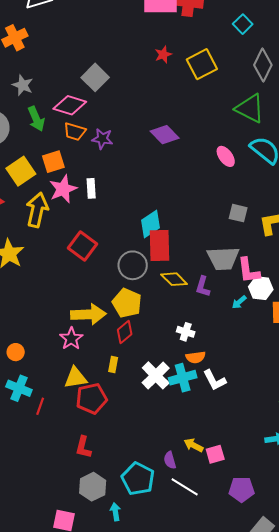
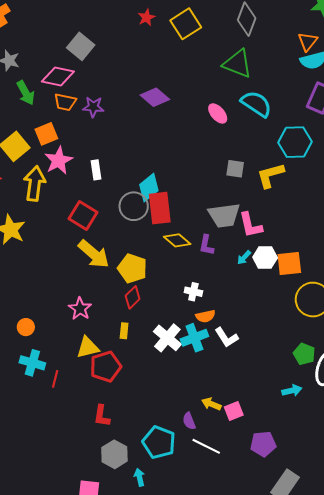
white rectangle: (91, 188) -> (96, 170), moved
gray circle: (133, 265) -> (134, 206), moved
white hexagon: (261, 288) -> (265, 258), moved
yellow arrow: (88, 314) -> (94, 254), moved, turned 48

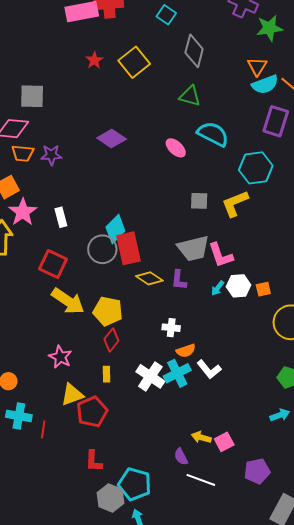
gray square: (81, 46) -> (32, 96), turned -32
green triangle: (238, 64) -> (190, 96), size x0.7
orange square: (289, 264) -> (263, 289), size x0.6
cyan pentagon: (159, 442) -> (135, 484), moved

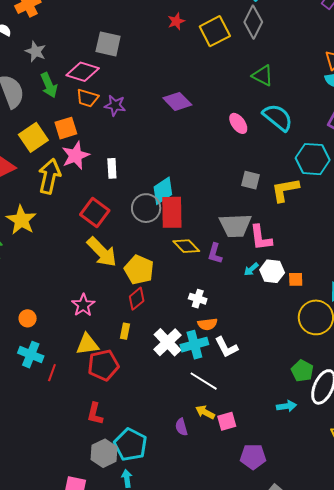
gray diamond: (194, 51) -> (253, 22), moved
white line: (201, 480) -> (204, 381), moved

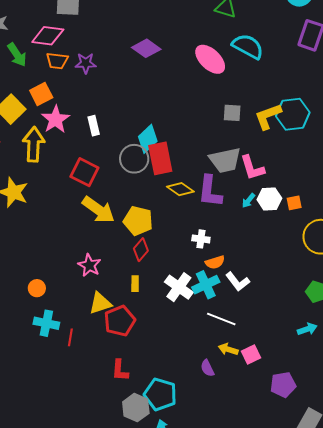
pink ellipse: (238, 123) -> (210, 59), size x1.5
cyan hexagon: (313, 159) -> (293, 114), moved
purple L-shape: (215, 253) -> (210, 191), size x1.6

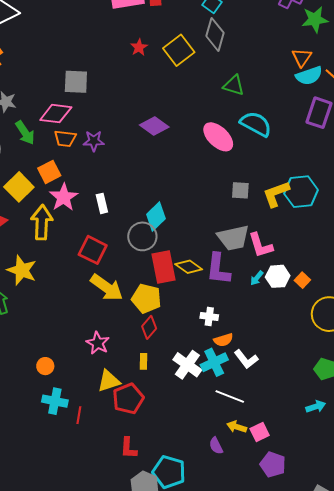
red rectangle: (160, 158) -> (164, 267), moved
orange square: (294, 203) -> (302, 280), turned -35
purple pentagon: (283, 385) -> (273, 465), moved, turned 30

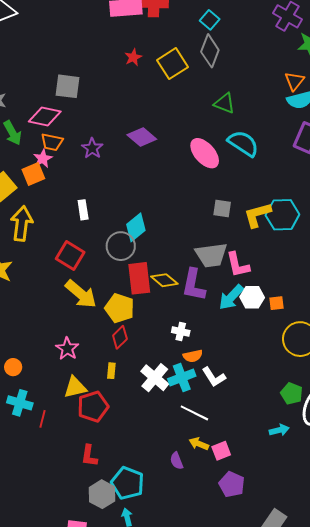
purple star: (94, 141) -> (92, 148), moved, turned 30
pink star: (64, 197) -> (43, 159), moved, size x0.7
cyan arrow: (257, 278) -> (231, 297), size x1.8
orange square: (302, 280) -> (276, 303), turned 35

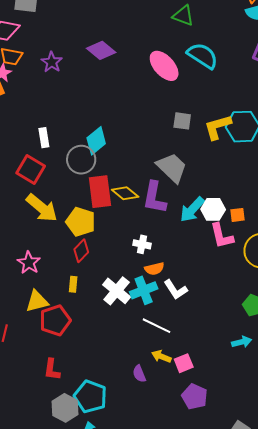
white rectangle: (83, 210) -> (44, 138), moved
gray trapezoid: (211, 255) -> (172, 168), turned -128
pink L-shape: (238, 265) -> (222, 236), moved

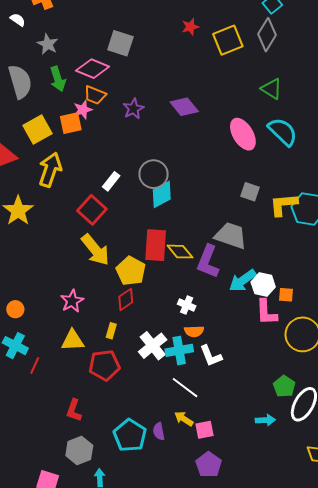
white rectangle: (44, 138) -> (111, 181), turned 36
gray circle: (81, 160) -> (154, 174), moved
gray trapezoid: (172, 168) -> (231, 235), turned -36
red pentagon: (55, 320) -> (104, 365), moved
cyan pentagon: (90, 396) -> (130, 435), moved

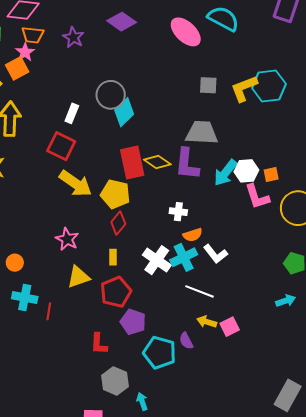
purple pentagon: (209, 465) -> (133, 322), moved

